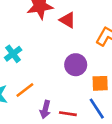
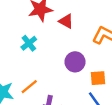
cyan cross: (13, 54) -> (29, 43), moved

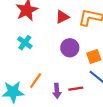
red triangle: (66, 21) -> (62, 17), moved, turned -40

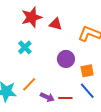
red triangle: (62, 17) -> (56, 24), moved, turned 32
purple arrow: (57, 91) -> (47, 97), turned -72

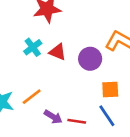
red triangle: (56, 24) -> (58, 52), moved
purple circle: (66, 59) -> (90, 59), moved

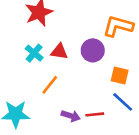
orange square: (110, 89) -> (120, 75), turned 30
orange line: (32, 97) -> (50, 85), moved

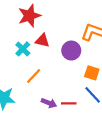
red triangle: (59, 52) -> (42, 41), moved

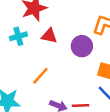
cyan cross: (23, 49) -> (18, 36), moved, turned 32

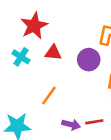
cyan cross: (18, 36) -> (21, 57), turned -35

